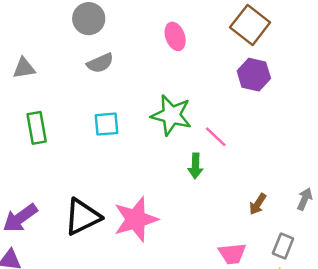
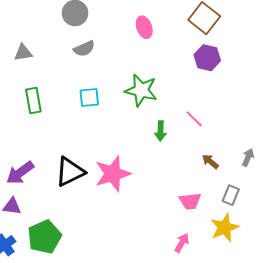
pink line: (216, 137) -> (194, 119), moved
brown arrow: (258, 204) -> (210, 162), turned 96

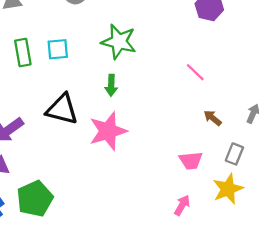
green star: (141, 90) -> (119, 42), moved
cyan square: (89, 97) -> (58, 49), moved
green arrow: (160, 131) -> (111, 85), moved
black triangle: (70, 172) -> (62, 109), moved, turned 40

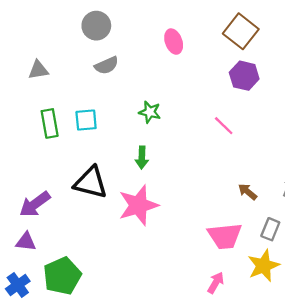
green star: (119, 42) -> (150, 112), size x0.6
pink line: (195, 72) -> (224, 126), moved
pink trapezoid: (191, 161) -> (225, 236), size x1.4

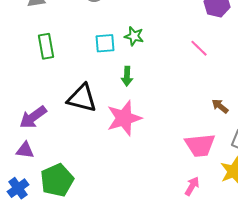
cyan square: (86, 120) -> (105, 43), moved

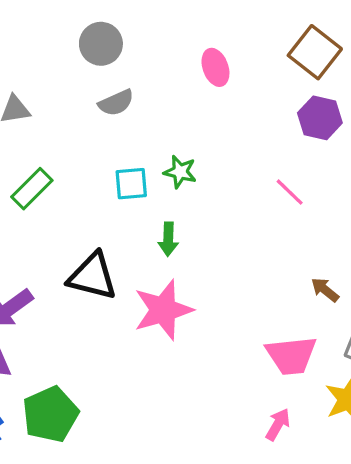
green rectangle: (46, 46) -> (32, 189), turned 55

